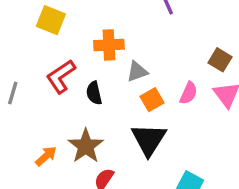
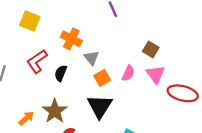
orange cross: (109, 45) -> (71, 39), turned 30
gray triangle: (137, 71) -> (91, 58), turned -49
black semicircle: (94, 93) -> (61, 73), turned 35

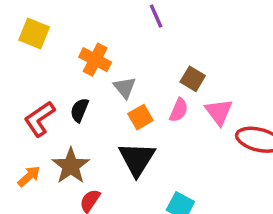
brown square: (151, 49) -> (193, 79), moved
red L-shape: (37, 61) -> (39, 119), moved

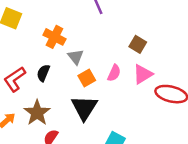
brown square: (193, 79) -> (138, 44), moved
pink triangle: (219, 112) -> (143, 74), turned 35

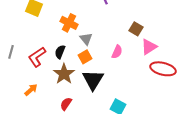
pink triangle: (143, 74) -> (149, 47), moved
orange square: (87, 78) -> (85, 57), moved
brown star: (37, 113) -> (64, 74), moved

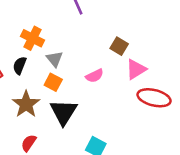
black semicircle: (60, 52) -> (20, 65), moved
pink semicircle: (117, 52) -> (95, 76), turned 40
orange square: (85, 57) -> (53, 82), turned -32

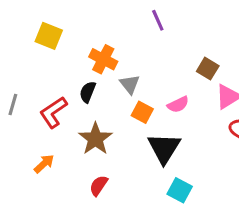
orange square: (53, 82) -> (142, 112), moved
black triangle: (64, 112) -> (164, 148), moved

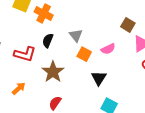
orange cross: (103, 59) -> (44, 14), moved
red L-shape: (53, 112) -> (25, 54), turned -130
black triangle: (164, 148) -> (99, 78), size x0.7

